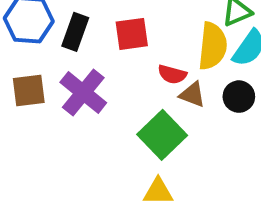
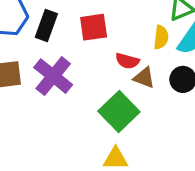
yellow semicircle: (213, 46) -> (161, 37), size x0.6

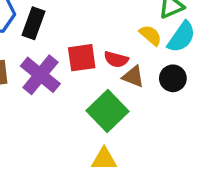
red square: (94, 27) -> (82, 58), moved
yellow semicircle: (161, 37) -> (151, 35), turned -55

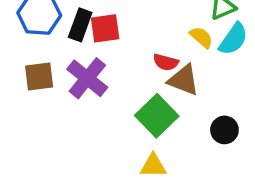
red square: (82, 58) -> (105, 28), moved
brown triangle: (133, 77) -> (184, 80), size x1.4
black circle: (173, 78) -> (224, 130), moved

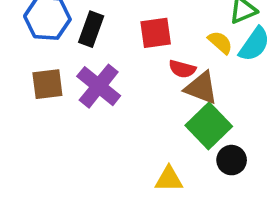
red square: (105, 28) -> (156, 33), moved
green square: (157, 116) -> (209, 126), moved
black circle: (224, 130) -> (232, 160), moved

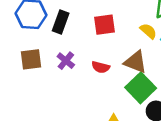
red semicircle: (182, 69) -> (101, 67), moved
purple cross: (99, 86) -> (66, 61), size x0.6

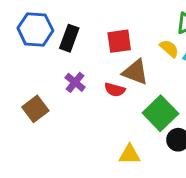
brown square: (31, 59) -> (35, 109), moved, turned -30
brown triangle: (135, 62) -> (135, 72), moved

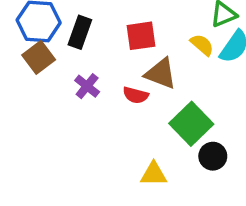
brown square: (35, 109) -> (39, 57), moved

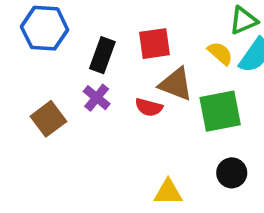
black rectangle: (80, 32) -> (102, 55), moved
brown square: (39, 57) -> (48, 119), moved
green square: (191, 124) -> (220, 111), moved, turned 33

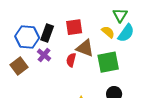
green triangle: (243, 20) -> (120, 15), turned -35
blue hexagon: (45, 28) -> (27, 37), moved
red semicircle: (149, 107) -> (71, 60), turned 88

